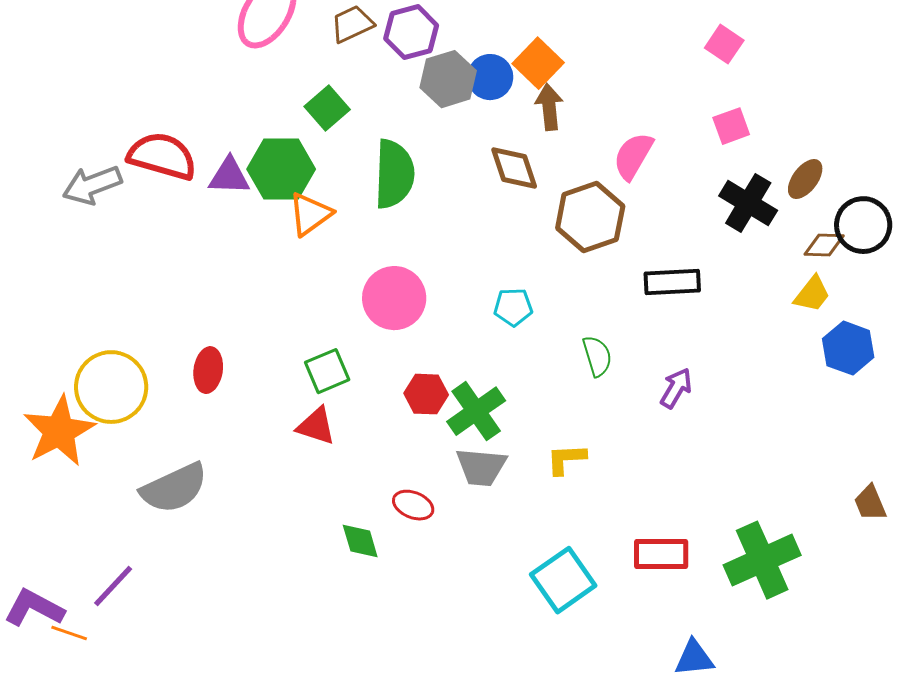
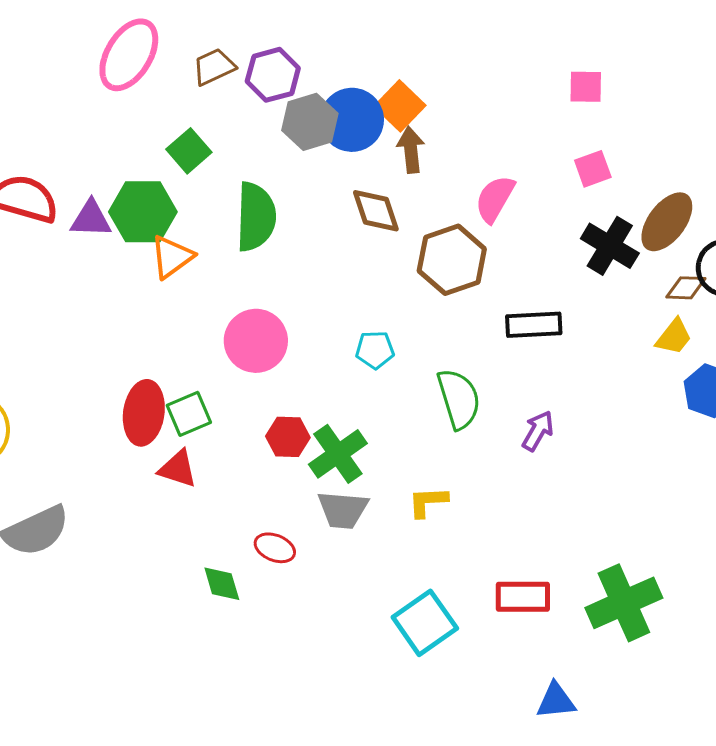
pink square: (724, 44) -> (586, 87), turned -33
blue circle: (490, 77) -> (352, 120), size x1.4
brown ellipse: (805, 179) -> (667, 222), size x1.5
green semicircle: (597, 356) -> (459, 399), size x1.5
red ellipse: (208, 370) -> (144, 413), moved, size x1.4

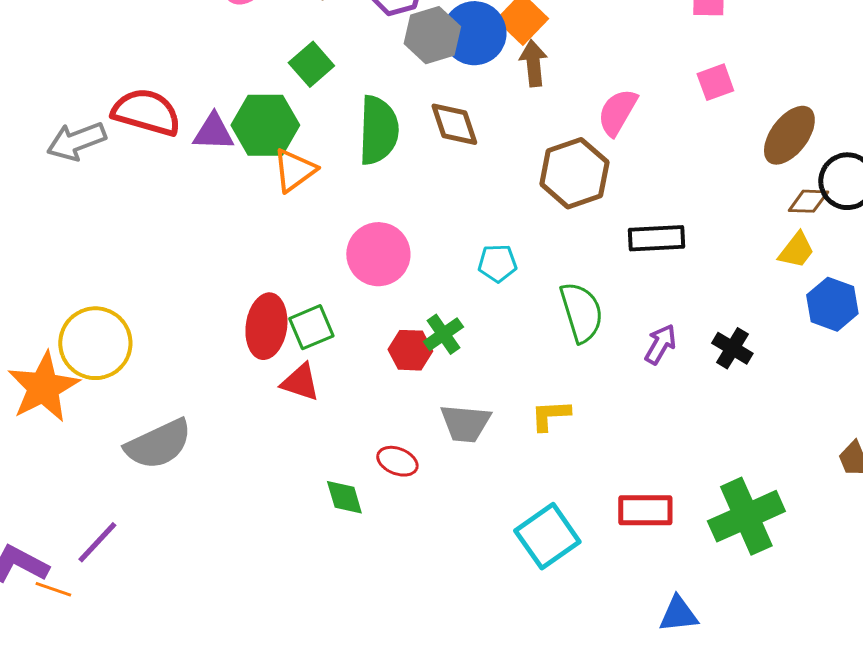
brown diamond: (376, 211) -> (454, 124), moved
black cross: (610, 246) -> (732, 348), moved, size x0.7
green cross: (338, 454) -> (443, 334), moved, size x0.7

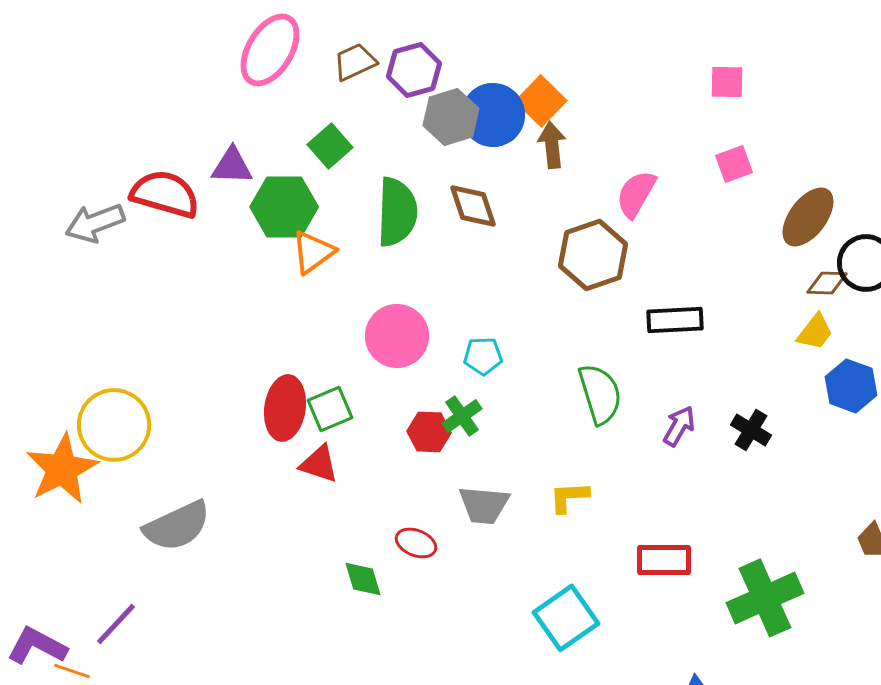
purple triangle: (213, 132) -> (232, 166), moved
cyan pentagon: (497, 263) -> (483, 356), moved
red rectangle: (645, 510) -> (664, 560), moved

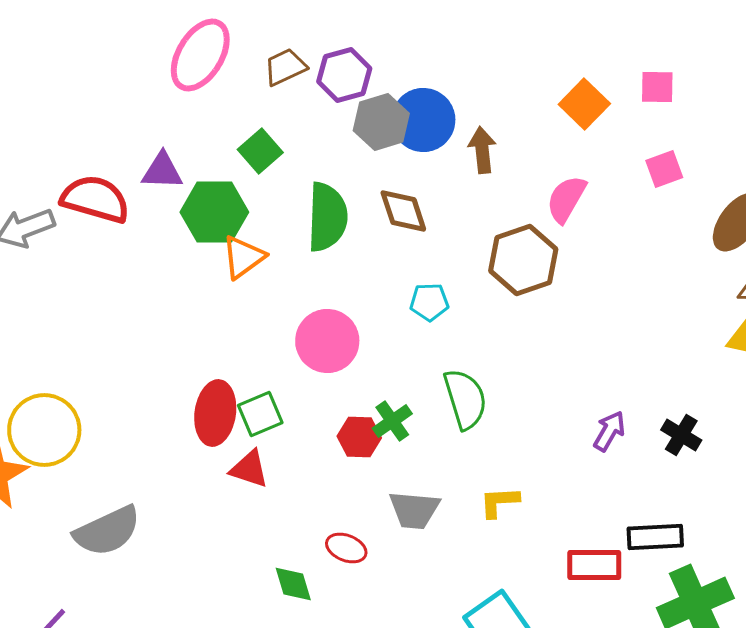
orange square: (541, 101) -> (584, 104), moved
black rectangle: (675, 320) -> (655, 537), moved
cyan pentagon: (483, 356) -> (429, 302), moved
green semicircle: (600, 394) -> (465, 399), moved

